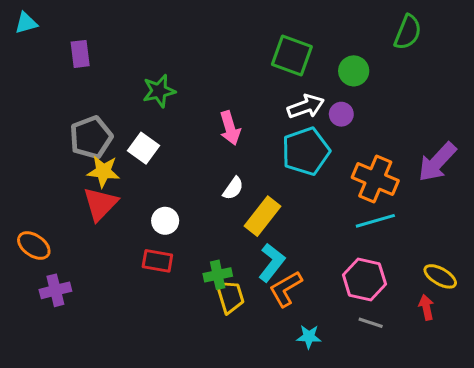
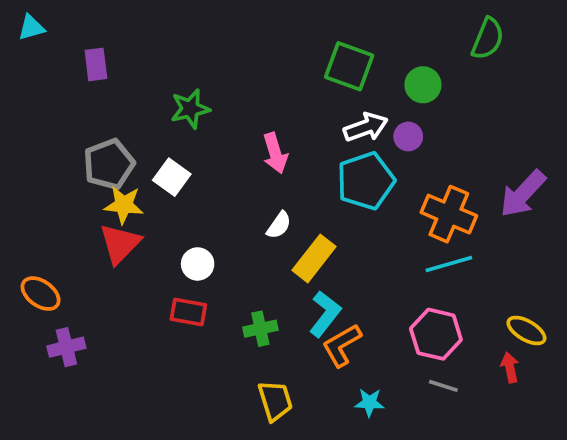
yellow trapezoid: (230, 296) -> (275, 401), moved

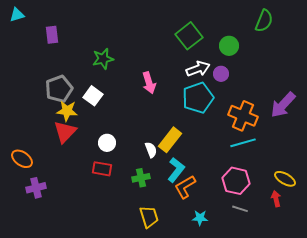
green square: (349, 66) -> (189, 36), turned 32
white semicircle: (279, 225) -> (151, 150), moved, turned -56

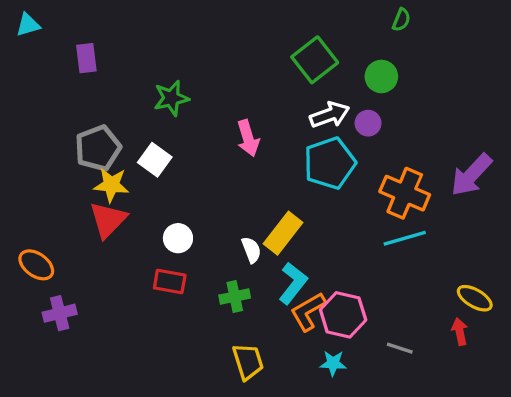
green semicircle: (264, 21) -> (401, 20), moved, size x0.6
pink hexagon: (236, 181) -> (343, 315), moved

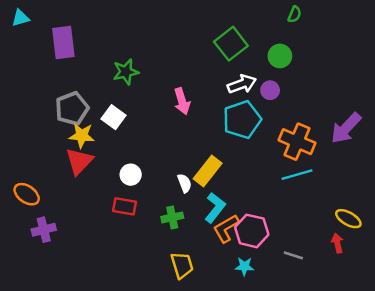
purple rectangle: (86, 58) -> (63, 42), size x1.5

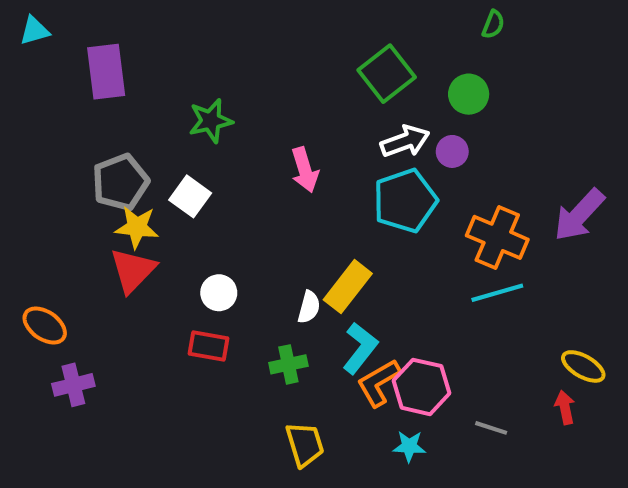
white semicircle: (184, 183) -> (309, 307), turned 36

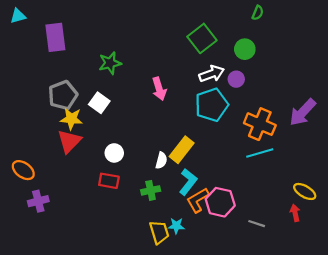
cyan star: (409, 446) -> (176, 226), moved

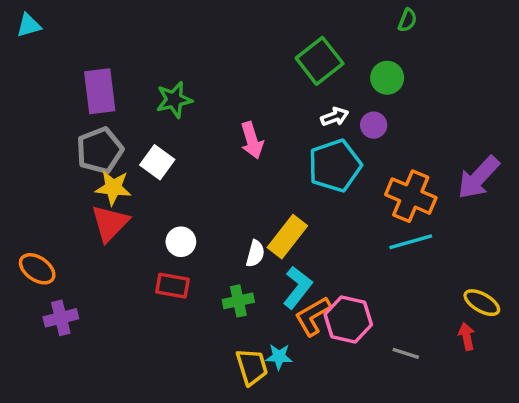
purple rectangle: (55, 37) -> (100, 91), moved
white arrow: (212, 74) -> (335, 117), size x0.7

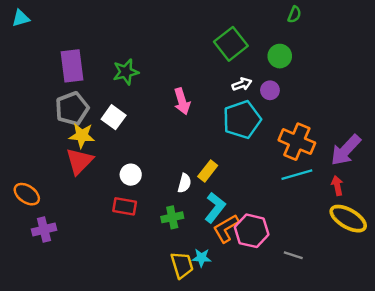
purple arrow: (478, 177) -> (346, 150), moved
yellow rectangle: (287, 237) -> (208, 171), size x0.7
yellow ellipse: (482, 303) -> (348, 219), size x1.4
red arrow: (467, 336) -> (337, 186), moved

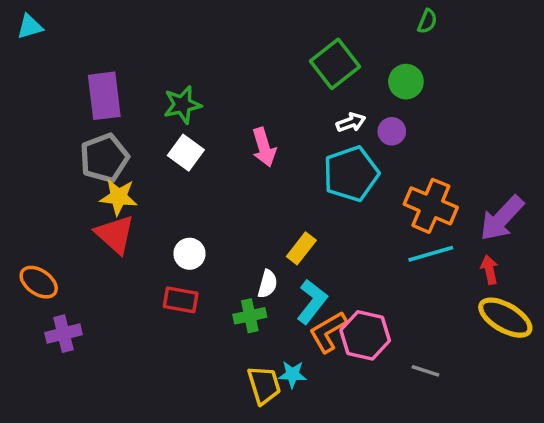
white square: (114, 117) -> (186, 153), moved
red triangle: (79, 161) -> (115, 234), turned -32
white semicircle: (184, 183) -> (268, 284), moved

